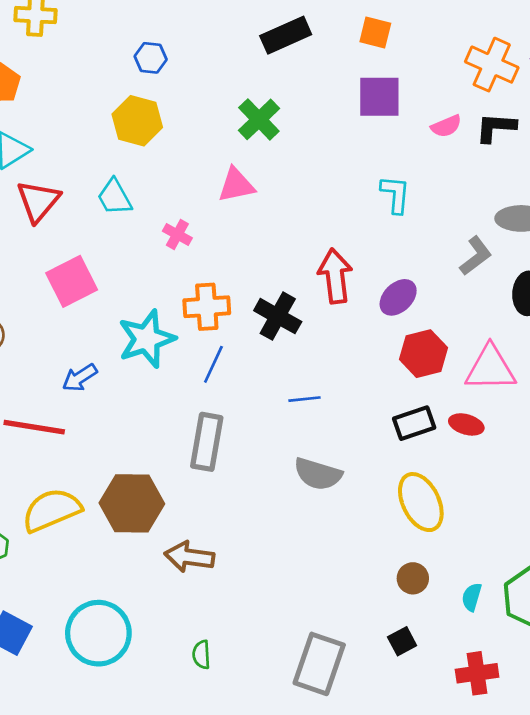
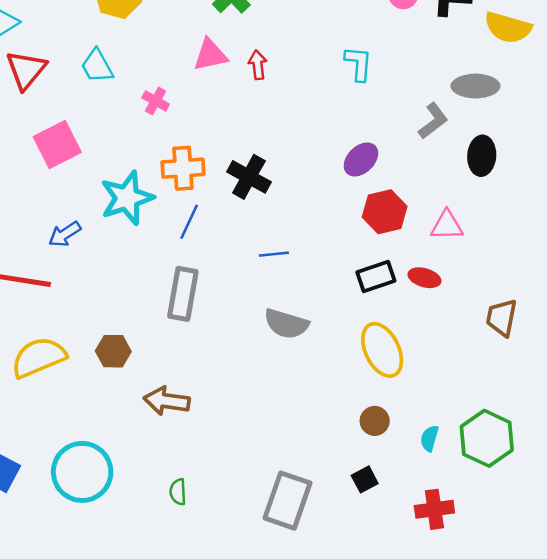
red arrow: (335, 276) -> (258, 65), moved, size x0.6
pink triangle: (490, 368) -> (447, 225), size x0.7
brown hexagon: (132, 503) -> (113, 351), size x0.6

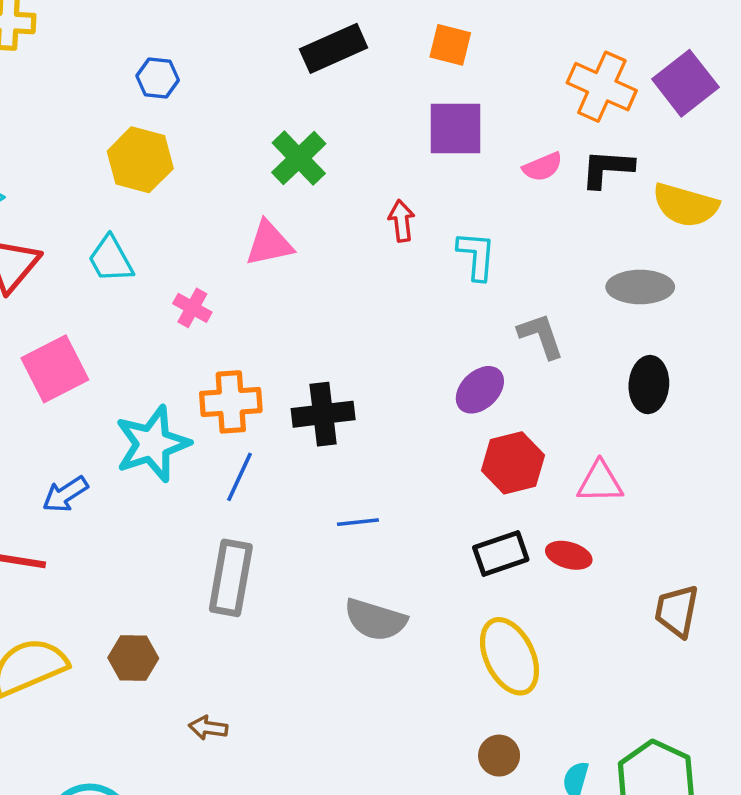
red arrow: (258, 65) -> (402, 221), moved
gray L-shape: (433, 121) -> (541, 336), moved, turned -72
black cross: (249, 177) -> (323, 414), turned -36
brown arrow: (167, 401) -> (208, 728), size x0.6

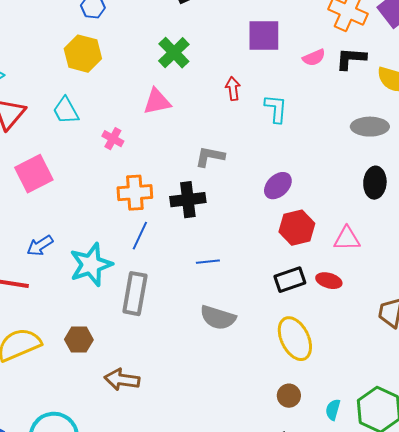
gray L-shape: (541, 336) -> (210, 157), moved, turned -60
cyan star: (152, 444) -> (91, 265), moved
brown arrow: (208, 728) -> (122, 380), size x1.6

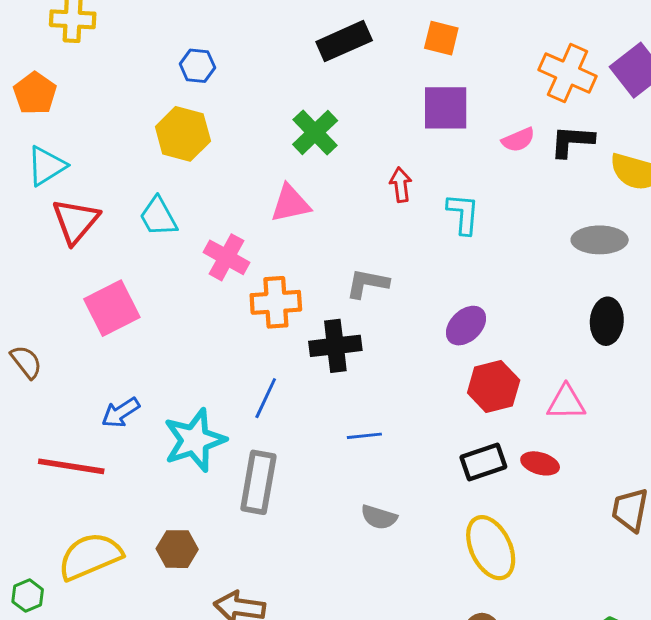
pink cross: (113, 139) -> (227, 257), size x1.4
orange cross: (135, 193) -> (276, 302), moved
gray semicircle: (218, 318) -> (379, 517), size x0.7

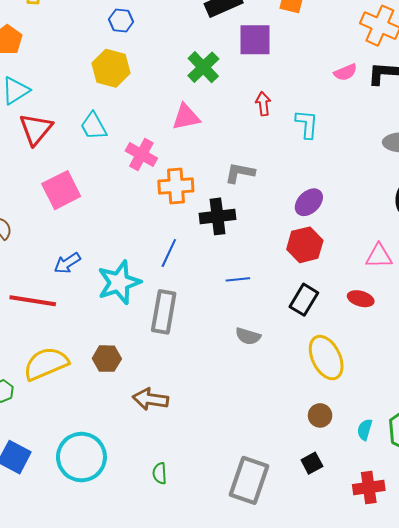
purple square: (446, 108) -> (255, 40), moved
red hexagon: (494, 387) -> (305, 245), moved
black rectangle: (483, 462) -> (304, 300), moved, turned -40

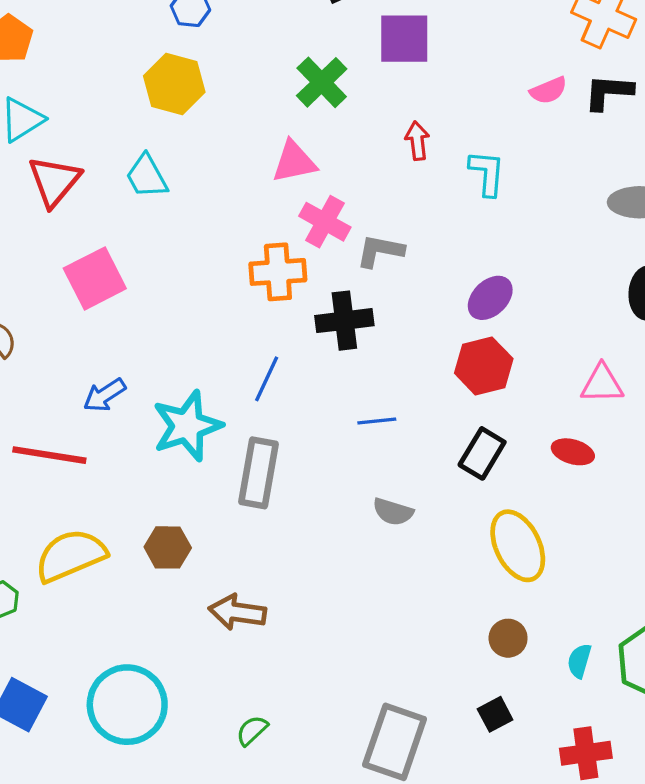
pink cross: (141, 155) -> (325, 222), moved
green semicircle: (160, 473) -> (252, 731), turned 50

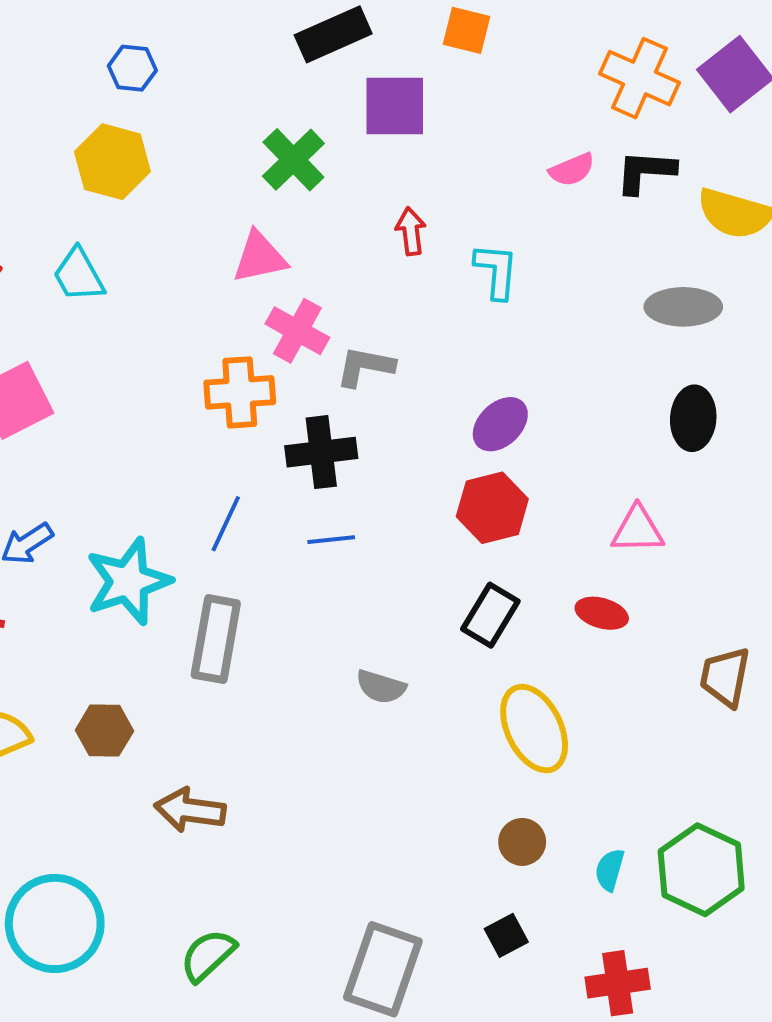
blue line: (377, 421) -> (331, 540), moved
green semicircle: (252, 731) -> (208, 955), size x1.4

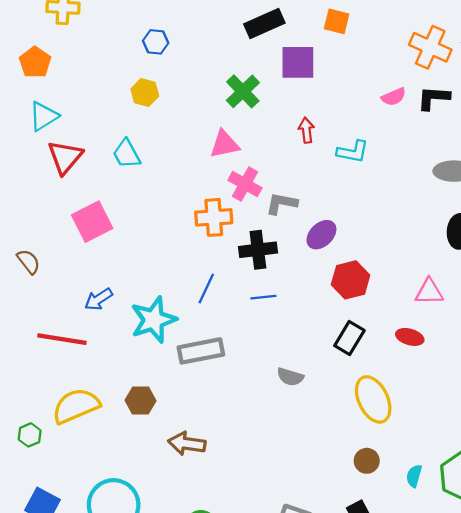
yellow hexagon: (112, 162) -> (145, 92), size x0.7
cyan L-shape: (496, 271) -> (353, 152), turned 96
purple ellipse: (500, 424) -> (321, 235), moved
gray rectangle: (216, 639) -> (201, 351), turned 69

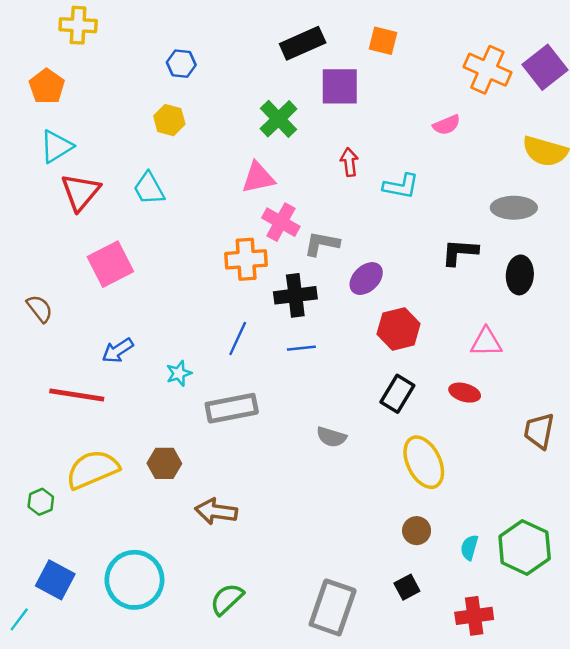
black L-shape: (433, 98) -> (460, 252), moved
cyan star: (153, 320) -> (179, 373), size x0.5

